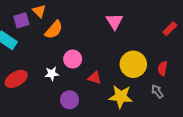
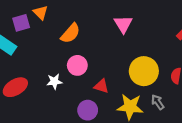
orange semicircle: (54, 30) -> (70, 33), moved
gray arrow: (157, 91) -> (158, 102), moved
purple circle: (70, 100) -> (88, 110), moved

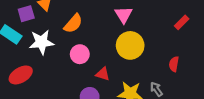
yellow circle: (144, 71) -> (130, 45), moved
white star: (54, 81) -> (41, 42), moved, size x1.6

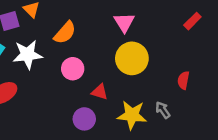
red rectangle: (182, 22) -> (192, 21), moved

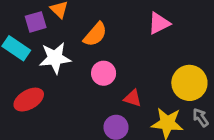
pink triangle: (124, 22) -> (159, 23), turned 35
yellow circle: (132, 58) -> (189, 83), moved

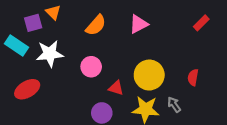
orange semicircle: (95, 34) -> (96, 25), moved
yellow circle: (189, 83) -> (149, 75), moved

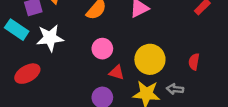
pink circle: (91, 67) -> (102, 49), moved
gray arrow: (174, 105) -> (175, 89), turned -49

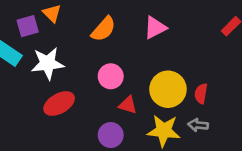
red semicircle: (194, 62) -> (201, 93), moved
red ellipse: (27, 74) -> (59, 104), moved

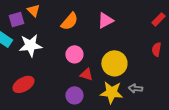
red semicircle: (201, 93) -> (156, 49), moved
red ellipse: (59, 104) -> (23, 84), moved

